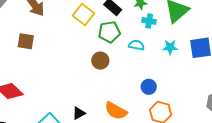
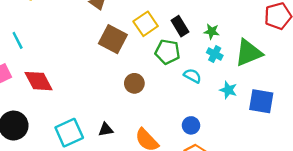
brown square: (26, 41) -> (113, 39), moved, size x1.4
brown circle: (100, 61) -> (134, 83), moved

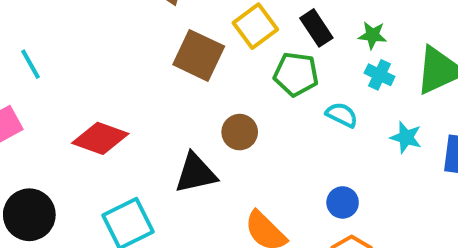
red diamond: (38, 81) -> (100, 138), moved, turned -40
black triangle: (106, 130) -> (196, 173), moved, size x1.6

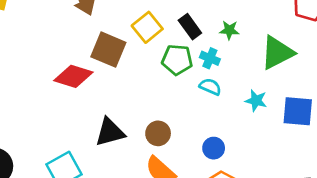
cyan cross: (380, 75) -> (210, 58), moved
brown circle: (240, 132) -> (158, 133), moved
red diamond: (100, 138) -> (73, 76), moved

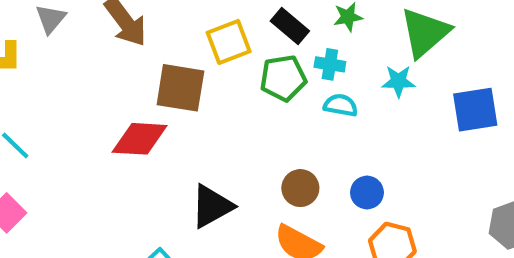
yellow square: (147, 27) -> (229, 42), turned 32
cyan star: (256, 101) -> (398, 81), moved
brown circle: (158, 133) -> (300, 188), moved

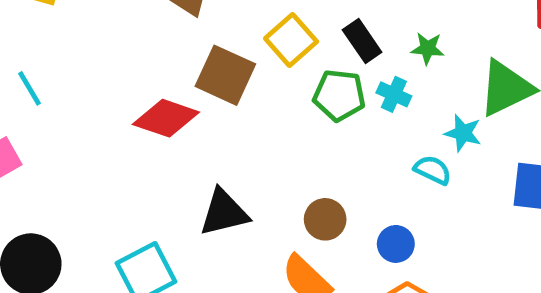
yellow square: (229, 42) -> (291, 40), turned -36
cyan semicircle: (341, 105) -> (433, 170), moved

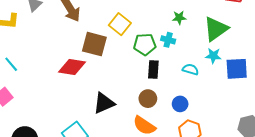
black rectangle: (362, 41) -> (153, 69), moved, turned 48
cyan star: (463, 133) -> (213, 56), moved

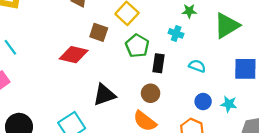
brown square: (94, 44) -> (99, 32), size x0.7
green pentagon: (145, 44) -> (137, 46), moved, turned 30
cyan star: (213, 56) -> (229, 104), moved
blue circle: (180, 104) -> (203, 102), moved

